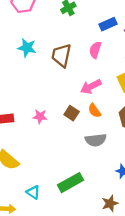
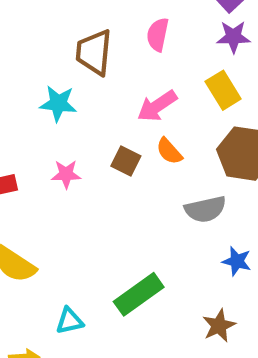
cyan star: (27, 48) -> (58, 103), moved
gray semicircle: (96, 140) -> (205, 209), moved
cyan triangle: (33, 192) -> (69, 321), turned -40

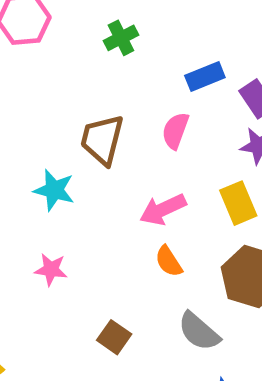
brown square: (126, 161) -> (114, 337), moved
gray semicircle: (205, 209) -> (199, 331), turned 45

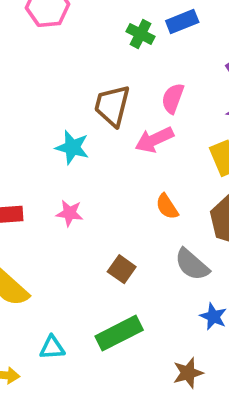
green cross: (121, 38) -> (141, 34), moved, turned -36
blue rectangle: (205, 77) -> (182, 21), moved
pink arrow: (163, 209) -> (154, 140), moved

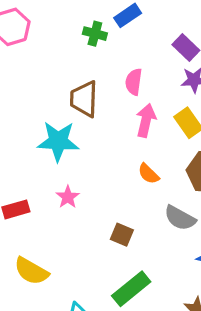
pink arrow: (154, 140) -> (146, 120), moved, turned 140
cyan star: (72, 147) -> (58, 141), size x1.4
pink star: (70, 213) -> (68, 197), turned -30

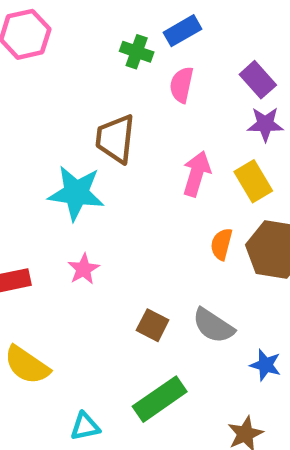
pink semicircle: (134, 82) -> (182, 85), moved
orange semicircle: (148, 174) -> (221, 244), moved, turned 55
gray semicircle: (180, 218) -> (213, 326), moved

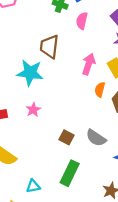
orange semicircle: (221, 244) -> (100, 90), moved
green rectangle: (160, 399) -> (70, 173), turned -30

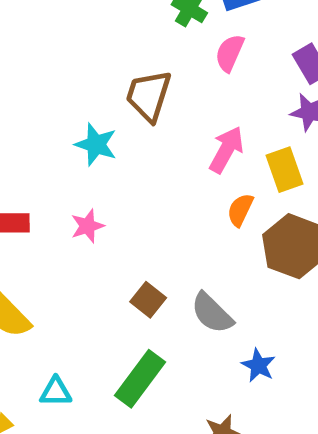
cyan star: (30, 73) -> (96, 144), size x0.7

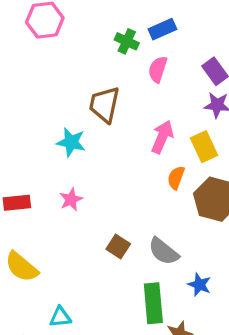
green rectangle: (140, 379) -> (153, 303), moved, turned -36

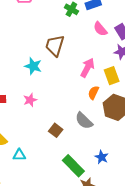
pink semicircle: (158, 69) -> (100, 29), moved, turned -63
gray semicircle: (163, 251) -> (84, 121), moved
green rectangle: (153, 303) -> (73, 166), turned -45
cyan triangle: (60, 317) -> (19, 155), moved

